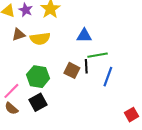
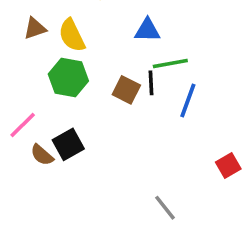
yellow semicircle: (40, 39) -> (72, 35), turned 72
green hexagon: (38, 77) -> (68, 78), moved
brown semicircle: (11, 108) -> (42, 155), moved

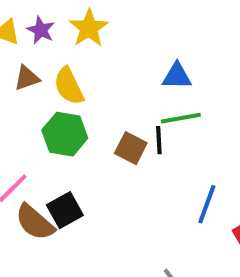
blue triangle: (147, 30) -> (177, 76), moved
blue line: (188, 100) -> (207, 204), moved
brown semicircle: (42, 155) -> (35, 222), size x1.5

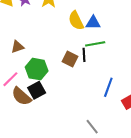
brown triangle: (27, 78) -> (17, 47), moved
yellow semicircle: (69, 86) -> (76, 21), moved
green hexagon: (65, 134) -> (37, 69), moved

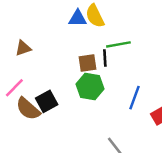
blue triangle: (93, 23) -> (78, 18), moved
brown square: (70, 59) -> (87, 63), turned -35
green hexagon: (37, 69) -> (90, 87), moved

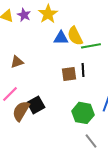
green line: (118, 44) -> (91, 46), moved
green hexagon: (90, 87) -> (83, 113), moved
brown semicircle: (28, 109) -> (21, 111), turned 80

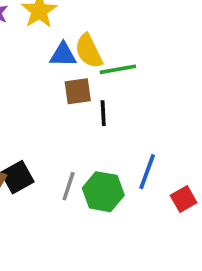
brown square: (69, 74) -> (78, 91), moved
gray line: (91, 141) -> (69, 186), moved, turned 56

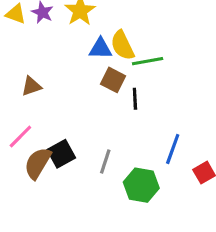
brown square: (78, 91) -> (113, 80), turned 35
green hexagon: (103, 192) -> (141, 185), moved

